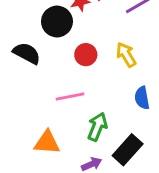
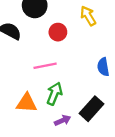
yellow arrow: (126, 55) -> (88, 16), moved
green arrow: (97, 127) -> (54, 94), moved

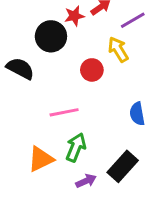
red circle: (58, 32) -> (92, 70), moved
orange triangle: (27, 103) -> (41, 159), turned -30

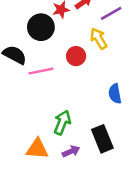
pink line: (64, 112) -> (41, 71), moved
orange triangle: (41, 159) -> (37, 149), moved, turned 30
black rectangle: (123, 166) -> (102, 139), turned -64

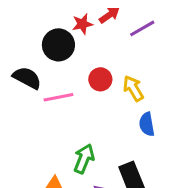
yellow arrow: (99, 38) -> (133, 88), moved

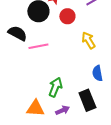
red circle: (100, 79) -> (67, 16), moved
blue semicircle: (147, 124) -> (97, 73), moved

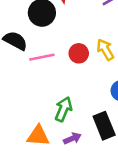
red circle: (67, 16) -> (79, 53), moved

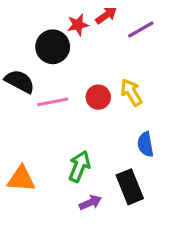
orange triangle: (38, 136) -> (21, 179), moved

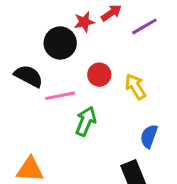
red circle: (98, 97) -> (99, 75), moved
blue semicircle: (145, 144) -> (149, 136), turned 30
green arrow: (79, 166) -> (86, 121), moved

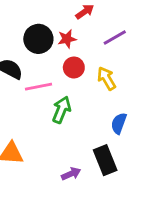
red star: (84, 22) -> (67, 39), moved
purple line: (144, 26) -> (115, 38), moved

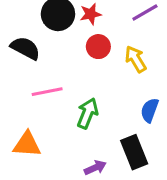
pink line: (38, 87) -> (47, 92), moved
green arrow: (62, 110) -> (87, 113), moved

